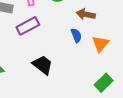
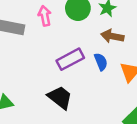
purple rectangle: (28, 26) -> (70, 59), moved

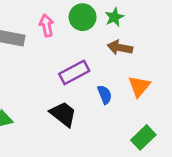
blue semicircle: (101, 62) -> (105, 95), moved

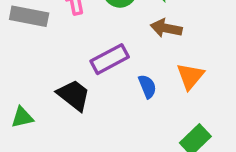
black trapezoid: (63, 114) -> (74, 95), moved

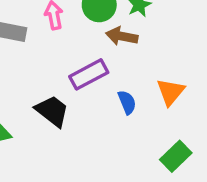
brown arrow: (166, 28) -> (122, 36), moved

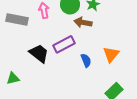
black trapezoid: (52, 111) -> (39, 53), moved

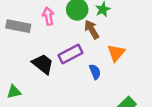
brown arrow: (83, 22) -> (92, 29), turned 48
orange triangle: (111, 54) -> (116, 53), moved

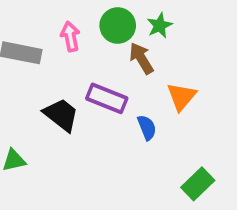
purple rectangle: (71, 54) -> (107, 98), turned 50

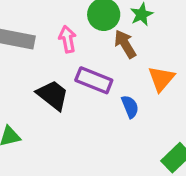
pink arrow: (70, 36) -> (67, 39), moved

